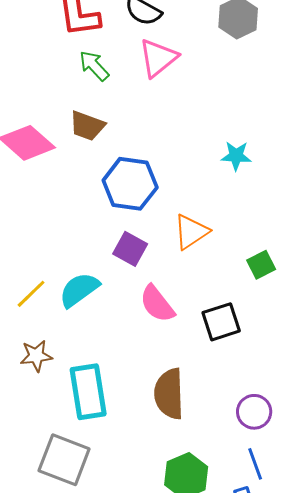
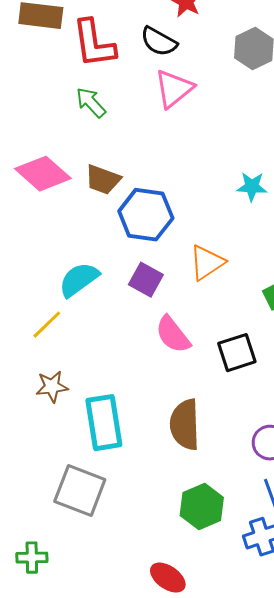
green arrow: (94, 66) -> (91, 103), moved
brown trapezoid: (87, 126) -> (103, 180), moved
cyan semicircle: (79, 290) -> (79, 280), moved

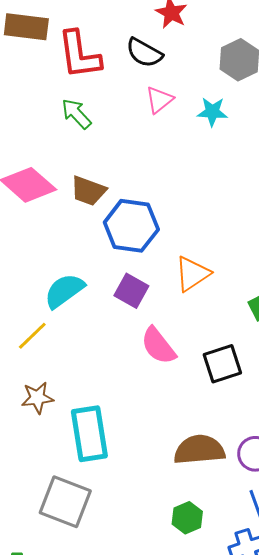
pink triangle: (174, 89) -> (159, 100), size x0.7
cyan star: (252, 187) -> (212, 112), moved
brown semicircle: (185, 425) -> (199, 450), moved, turned 87
green hexagon: (202, 507) -> (187, 518), size x0.7

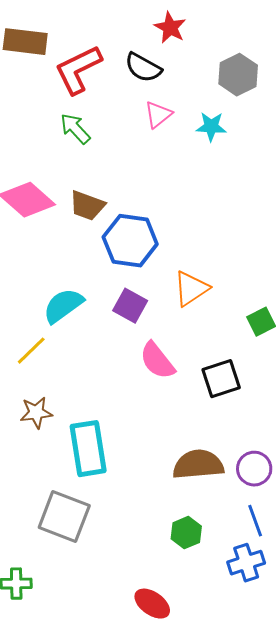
red L-shape: (79, 55) -> (78, 70), turned 72

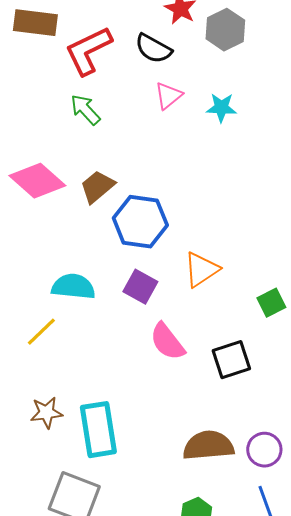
gray hexagon: (238, 75) -> (225, 30), moved
brown trapezoid: (87, 206) -> (97, 187), turned 120
cyan semicircle: (63, 306) -> (73, 287), turned 42
brown star: (36, 413) -> (46, 413), moved

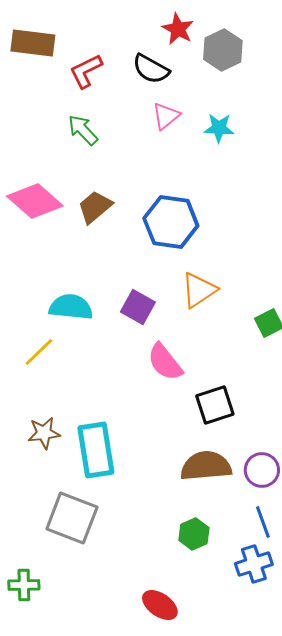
red L-shape: (88, 51) -> (86, 71), size x0.7
blue hexagon: (140, 222) -> (171, 222), moved
black square: (231, 360) -> (215, 405), moved

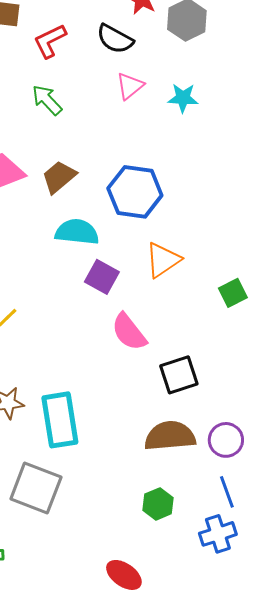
cyan semicircle: (71, 307) -> (77, 232), moved

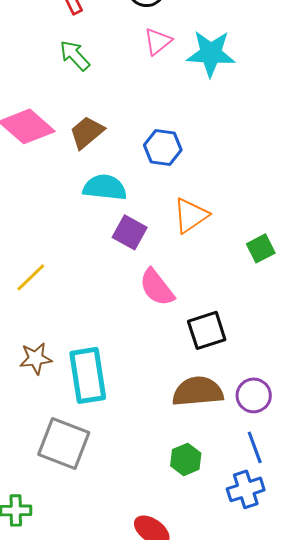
cyan star: (183, 98) -> (211, 53), size x1.6
blue hexagon: (135, 192) -> (163, 147), size x0.7

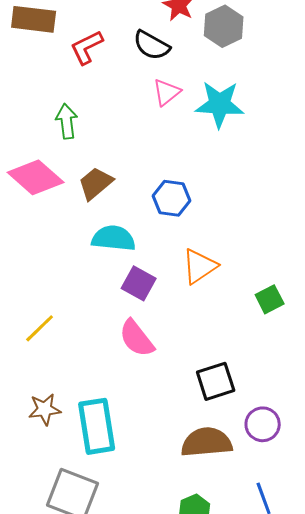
green arrow: (75, 55) -> (67, 121), moved, turned 36
pink semicircle: (157, 287) -> (137, 338), moved
purple circle: (254, 395) -> (263, 424), moved

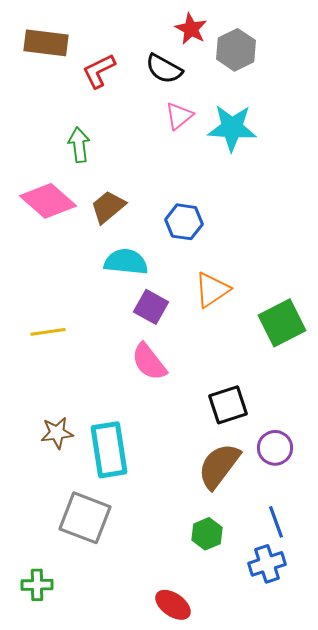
green square: (270, 299) -> (282, 323), size x1.6
yellow line: (40, 328) -> (48, 332), moved, turned 36
brown semicircle: (207, 442) -> (219, 466), turned -48

